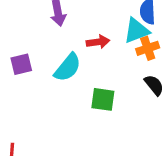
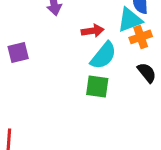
cyan semicircle: (68, 67) -> (103, 56), moved

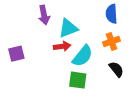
cyan triangle: (130, 20) -> (68, 28), moved
red arrow: (93, 31) -> (62, 46), moved

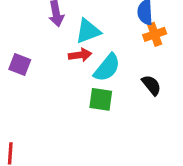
orange cross: (112, 41) -> (155, 34), moved
purple square: (16, 54) -> (20, 64), turned 35

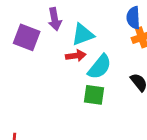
purple square: (20, 64) -> (27, 37), moved, size x1.4

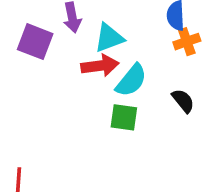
red arrow: (76, 56) -> (100, 66), size x1.4

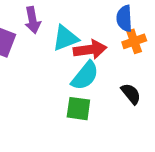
red arrow: (100, 66) -> (90, 50), moved

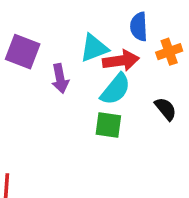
blue semicircle: (124, 18) -> (139, 27), moved
purple arrow: (33, 20) -> (60, 78), moved

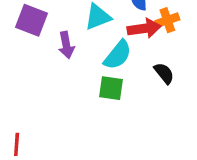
red arrow: (121, 61) -> (144, 28), moved

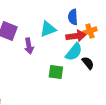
cyan semicircle: (118, 55) -> (74, 52), moved

